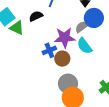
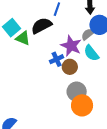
black semicircle: (36, 16) -> (41, 26), size x1.5
purple star: (65, 38) -> (71, 46), turned 30

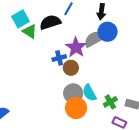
gray semicircle: (88, 34) -> (94, 39), size x1.5
cyan semicircle: (91, 53) -> (89, 93), moved

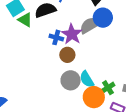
blue cross: (59, 58) -> (56, 37), moved, turned 32
orange circle: (76, 108) -> (94, 97), moved

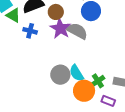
gray semicircle: (90, 25) -> (77, 31), moved, turned 60
blue cross: (56, 37) -> (30, 31), moved
brown circle: (67, 55) -> (56, 12), moved

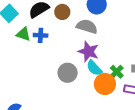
green triangle: (13, 15) -> (23, 34), moved
purple star: (60, 28) -> (88, 51), moved
gray circle: (60, 75) -> (68, 73), moved

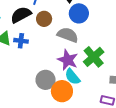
green cross: (117, 72) -> (94, 57), moved, size x1.5
orange circle: (105, 84) -> (62, 91), moved

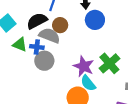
gray semicircle: (68, 35) -> (49, 35), moved
gray circle: (46, 80) -> (44, 61), moved

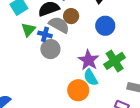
blue circle: (95, 20) -> (105, 26), moved
green triangle: (20, 45) -> (28, 30), turned 42

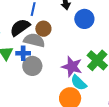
blue circle: (105, 26) -> (84, 19), moved

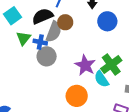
gray semicircle: (34, 40) -> (54, 32), turned 85
cyan semicircle: (79, 83) -> (102, 79), moved

